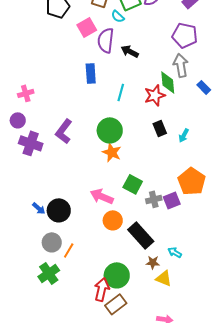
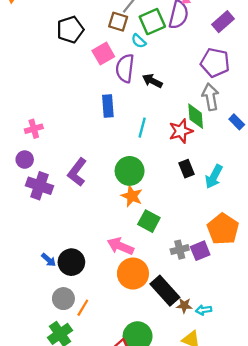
cyan arrow: (184, 135) -> (214, 177), size x1.5
green square: (133, 184) -> (149, 221), moved
orange circle: (113, 220) -> (133, 274), size x1.4
cyan arrow: (175, 252) -> (204, 310), turned -40
brown star: (153, 262) -> (184, 305), moved

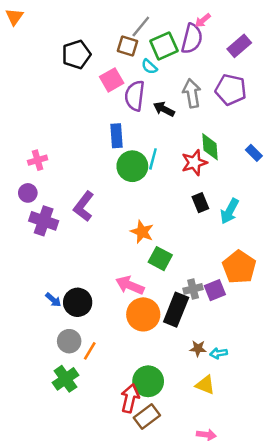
gray arrow: (210, 97) -> (192, 93), moved
green circle: (130, 171) -> (132, 166), moved
black rectangle: (165, 291) -> (176, 310), moved, turned 64

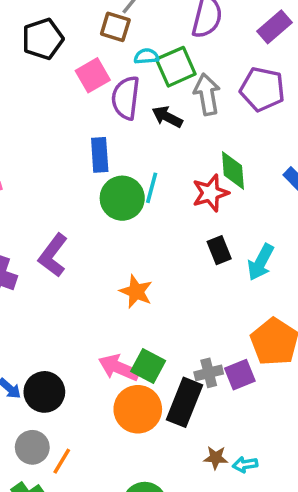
green square: (164, 46) -> (176, 67), moved
cyan semicircle: (149, 67) -> (146, 56), turned 133
green square: (160, 259) -> (148, 366), moved

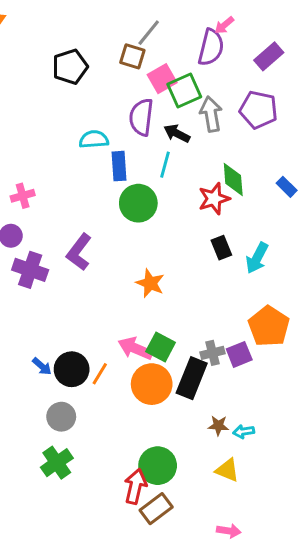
cyan semicircle: (146, 56) -> (94, 139), moved, size x1.4
pink square: (93, 75) -> (162, 79), moved
cyan line: (152, 188) -> (165, 165), moved
orange line: (62, 461) -> (100, 374), moved

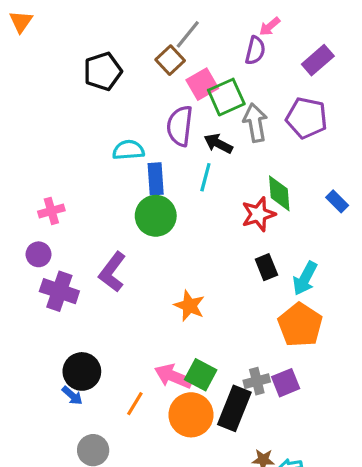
purple semicircle: (211, 47) -> (255, 50), size x0.7
brown square: (132, 56) -> (170, 60), turned 30
green circle: (138, 203) -> (156, 216), moved
orange pentagon: (269, 326) -> (300, 325), moved
black circle: (72, 369) -> (82, 371), moved

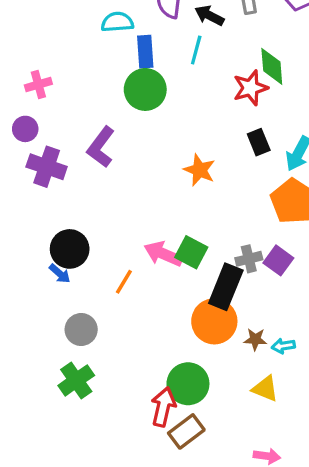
orange star: (189, 306) -> (199, 170), moved
purple square: (286, 383) -> (278, 260), turned -32
orange circle: (191, 415) -> (214, 321), moved

